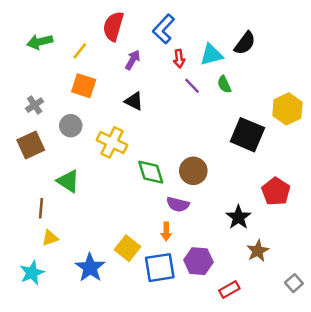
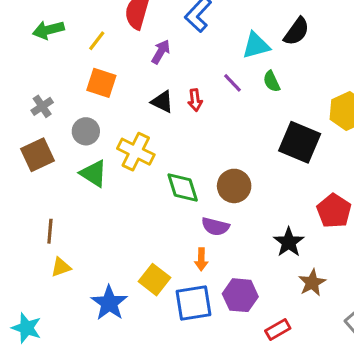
red arrow: (179, 59) -> (195, 100), moved
green triangle: (68, 181) -> (94, 173), moved
cyan star: (32, 273) -> (27, 328), moved, turned -30

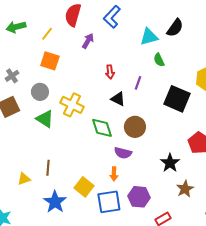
purple line: (233, 83) -> (138, 83), moved, turned 64
black triangle: (162, 102) -> (118, 99), moved
brown line: (50, 231) -> (48, 168), moved

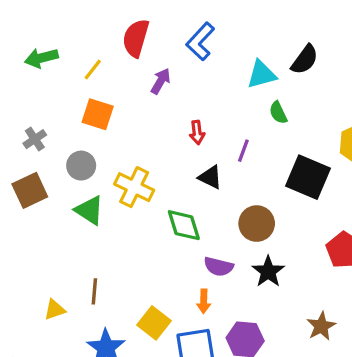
brown circle: (135, 127) -> (257, 224), moved
black star: (170, 163) -> (268, 272), moved

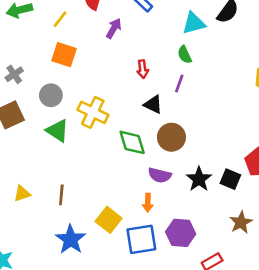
green semicircle: (278, 113) -> (185, 55), moved
black square: (308, 177) -> (230, 179), moved, size x0.6
brown circle: (257, 224) -> (171, 137), moved
yellow triangle: (55, 310) -> (22, 194), moved

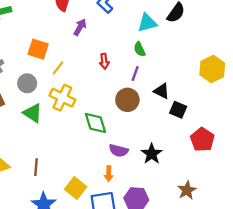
yellow line: (60, 19) -> (58, 68), moved
black triangle: (153, 104) -> (162, 91), moved
brown circle: (171, 137) -> (127, 100), moved
black square: (230, 179) -> (178, 110), moved

